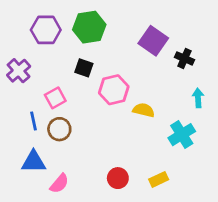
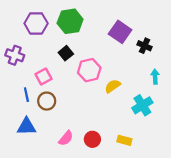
black square: (84, 68) -> (66, 53), turned 32
purple cross: (19, 71) -> (15, 55), turned -30
yellow semicircle: (144, 110) -> (113, 86), turned -49
yellow rectangle: (159, 179) -> (124, 140), turned 40
pink semicircle: (59, 184) -> (66, 138), moved

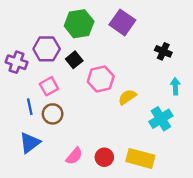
purple hexagon: (36, 23) -> (47, 49), moved
purple square: (120, 32) -> (122, 22), moved
blue triangle: (26, 127) -> (30, 143), turned -36
yellow rectangle: (124, 140) -> (140, 158), size x1.6

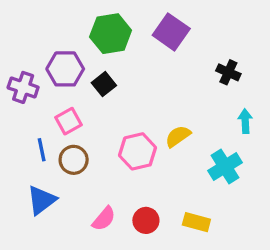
pink hexagon: (101, 79) -> (138, 151), moved
yellow rectangle: (140, 158) -> (196, 222), size x0.7

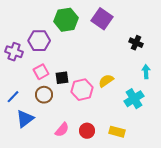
black square: (104, 84) -> (62, 78), moved, turned 32
blue line: (42, 150) -> (13, 97), moved, turned 56

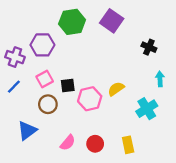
blue line: (13, 97) -> (14, 87), moved
yellow rectangle: (117, 132) -> (128, 145), turned 63

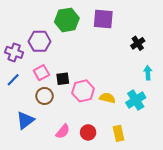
purple square: (112, 21) -> (103, 19), turned -30
black cross: (149, 47) -> (138, 43), turned 32
yellow semicircle: (116, 89) -> (107, 98), moved, turned 49

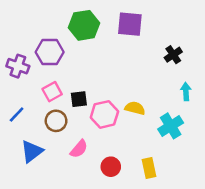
blue line: (13, 80) -> (17, 114), moved
yellow semicircle: (107, 98) -> (135, 108), moved
pink semicircle: (63, 131) -> (79, 149), moved

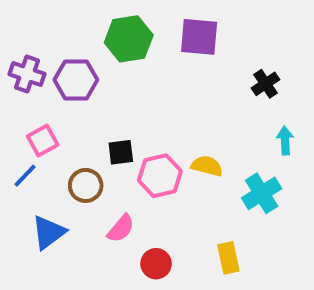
purple cross: (18, 66) -> (27, 74), moved
pink square: (52, 92) -> (43, 141), moved
red circle: (111, 167) -> (156, 264), moved

